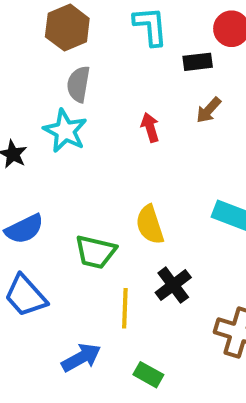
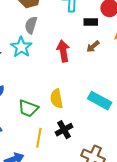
red arrow: (150, 127) -> (63, 51), size x1.5

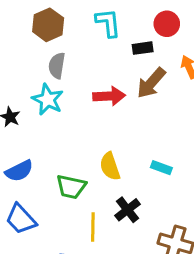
brown arrow: (93, 46) -> (151, 83), size x1.6
red arrow: (63, 51) -> (109, 96), turned 105
cyan rectangle: (100, 101) -> (161, 168), moved, size x0.6

